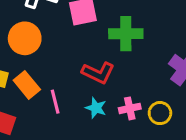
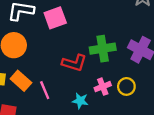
green cross: (126, 34) -> (103, 49), moved
cyan star: (96, 108) -> (80, 101), moved

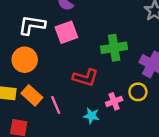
green cross: (103, 49) -> (114, 48), moved
yellow circle: (126, 86) -> (138, 92), moved

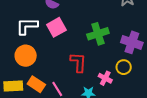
red L-shape: (85, 78) -> (78, 62), turned -95
pink cross: (114, 101) -> (105, 78), turned -32

